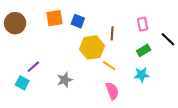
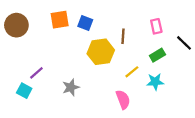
yellow line: (109, 66) -> (132, 72), moved, turned -72

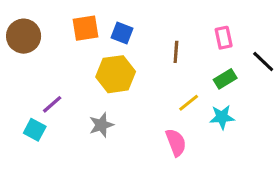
yellow hexagon: (101, 52) -> (116, 74), moved

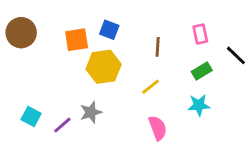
orange square: (85, 28) -> (77, 40), moved
yellow line: (189, 103) -> (151, 87), moved
purple line: (52, 104) -> (62, 125), moved

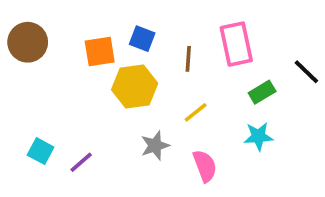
pink rectangle: (200, 34) -> (236, 44), moved, size x1.6
brown line: (158, 47) -> (188, 59), moved
gray star: (91, 112) -> (155, 146), moved

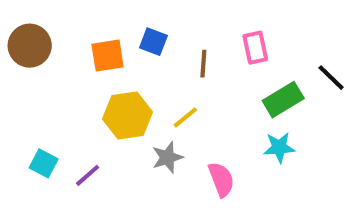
pink rectangle: (236, 44) -> (255, 48), size x0.7
yellow hexagon: (135, 87) -> (127, 115), moved
green rectangle: (262, 92) -> (283, 100), size x1.4
yellow line: (196, 112) -> (185, 117), moved

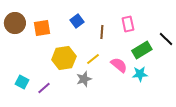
blue square: (153, 42) -> (77, 21), turned 32
orange square: (108, 56) -> (42, 28), moved
pink semicircle: (221, 179) -> (119, 65), moved, turned -30

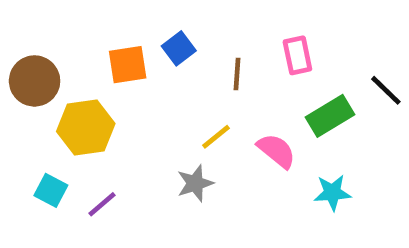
brown circle: (15, 23) -> (35, 81), moved
orange square: (42, 28) -> (128, 65), moved
yellow hexagon: (64, 58) -> (86, 127), moved
cyan star: (140, 74) -> (332, 193), moved

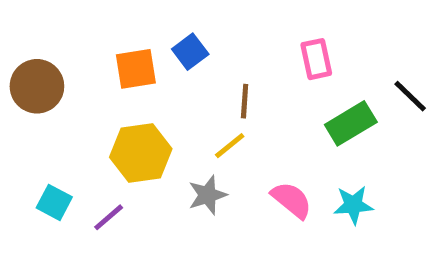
brown line: (237, 74) -> (245, 101), moved
yellow hexagon: (86, 127) -> (141, 153), moved
pink semicircle: (277, 151) -> (292, 200), moved

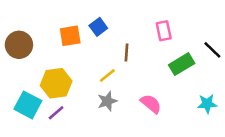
yellow line: (230, 146) -> (107, 76), moved
yellow hexagon: (141, 153) -> (56, 83), moved
cyan square: (54, 202) -> (28, 105), size x1.5
cyan star: (353, 205) -> (207, 104), moved

